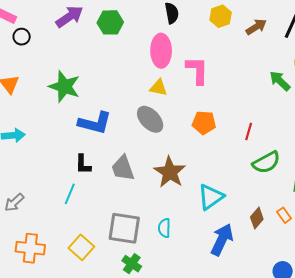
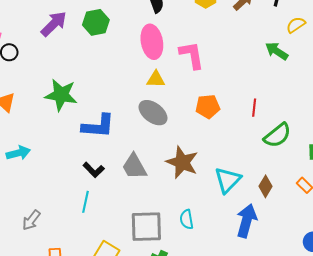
black L-shape: (83, 164) -> (94, 170), turned -35
brown diamond: (257, 218) -> (266, 186), moved

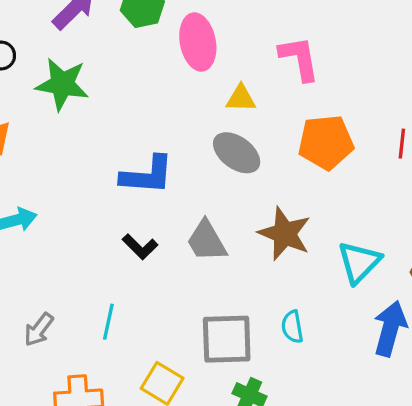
pink ellipse: (152, 42) -> (198, 42), moved
green star: (61, 95) -> (62, 84), moved
orange pentagon: (208, 106) -> (326, 142), size x1.4
cyan line: (85, 202) -> (108, 322), moved

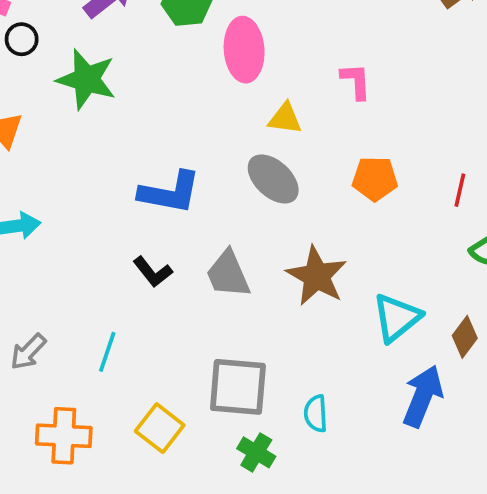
pink L-shape: (299, 58) -> (356, 81), size x0.7
orange pentagon: (326, 142) -> (375, 179), size x0.7
cyan semicircle: (292, 327) -> (316, 414), moved

